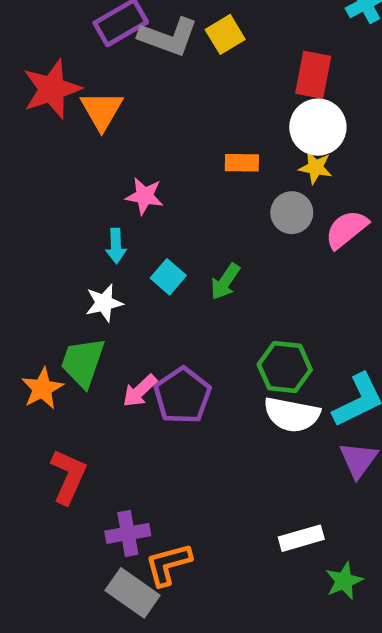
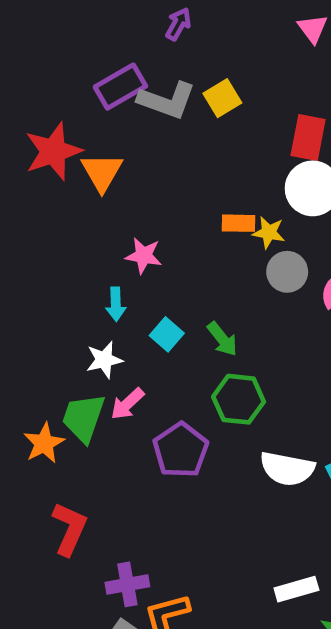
yellow star: (316, 168) -> (269, 232), moved
green arrow: (225, 282) -> (222, 339), turned -72
green hexagon: (285, 367) -> (239, 399), moved
pink arrow: (140, 391) -> (127, 404), moved

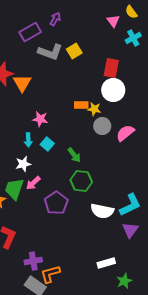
purple rectangle: (120, 87) -> (30, 32), moved
cyan square: (167, 334) -> (47, 144), moved

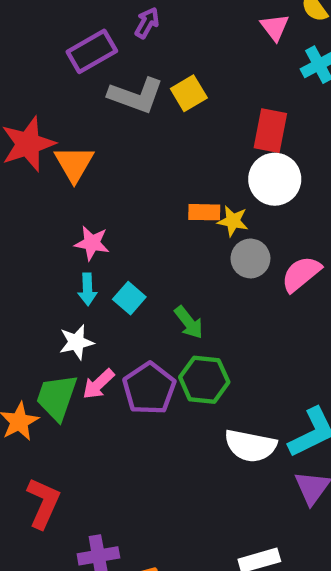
pink star: (40, 119) -> (92, 243), moved
purple pentagon: (56, 203) -> (149, 388), moved

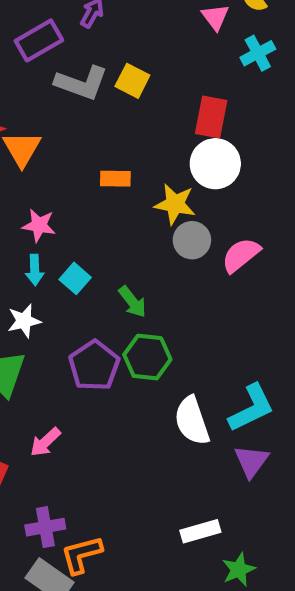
yellow square: (189, 93) -> (132, 81), turned -32
orange rectangle: (204, 212) -> (115, 179), moved
yellow star: (233, 221) -> (175, 204), size x1.4
pink arrow: (98, 384) -> (45, 442), moved
white semicircle: (250, 446) -> (192, 421), turned 60

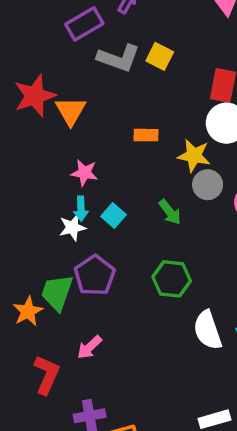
green arrow: (132, 302) -> (170, 212), moved
white star: (24, 321) -> (72, 227), moved
purple pentagon: (94, 366) -> (95, 275), moved

